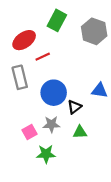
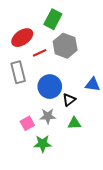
gray hexagon: (94, 31) -> (65, 46), moved

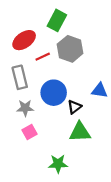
gray star: (48, 116) -> (25, 108), moved
green triangle: (74, 123) -> (80, 132), size x1.5
green star: (43, 144) -> (58, 164), moved

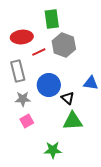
green rectangle: (57, 20) -> (52, 19), turned -36
red ellipse: (24, 40) -> (22, 37), turned 30
black triangle: (74, 107) -> (68, 98), turned -40

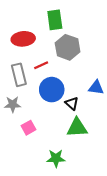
red line: (39, 52) -> (41, 65), moved
gray star: (23, 99) -> (13, 104), moved

